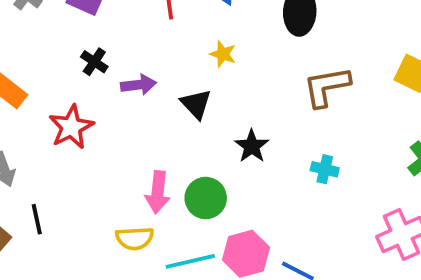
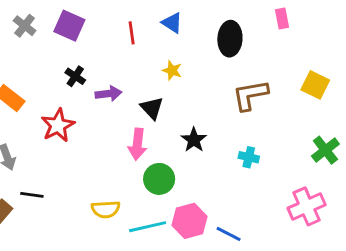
pink arrow: (158, 192) -> (137, 144), moved
black line: (37, 219) -> (32, 195), turned -70

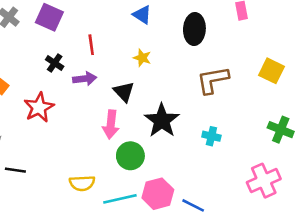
red line: (132, 33) -> (91, 45), moved
black star: (194, 140) -> (162, 120), size x1.5
green cross: (325, 150) -> (281, 130), turned -30

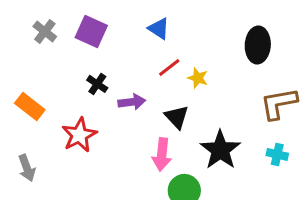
blue triangle: (142, 15) -> (159, 28), moved
red line: (91, 45) -> (169, 67), moved, turned 60
cyan cross: (211, 136) -> (277, 154), moved

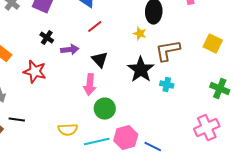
yellow star: (198, 78) -> (140, 34), moved
red star: (79, 135) -> (35, 72), turned -30
black star: (220, 150) -> (141, 70), moved

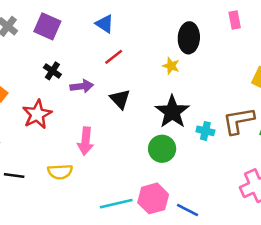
brown L-shape: (168, 51) -> (239, 121), moved
red star: (35, 72) -> (37, 114), turned 30
pink arrow: (90, 85) -> (86, 141), moved
green circle: (105, 109) -> (162, 149), moved
yellow semicircle: (68, 130) -> (60, 172), moved

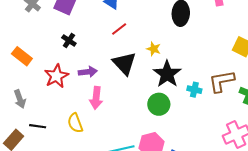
yellow star: (171, 66) -> (154, 49), moved
purple arrow: (82, 86) -> (88, 72), moved
black triangle: (120, 99) -> (124, 63), size x1.4
yellow semicircle: (60, 172) -> (75, 123), turned 72

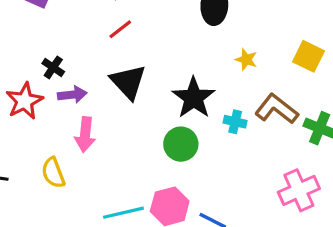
black cross: (69, 40) -> (53, 67), moved
yellow star: (154, 49) -> (246, 60), moved
brown L-shape: (222, 81) -> (277, 109), turned 48

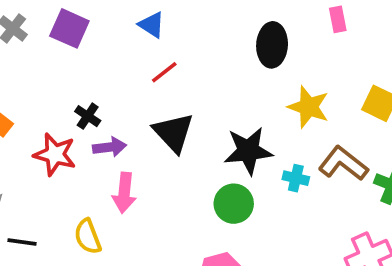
yellow star: (246, 60) -> (309, 107), size x1.6
black star: (194, 98) -> (248, 151), turned 30
red star: (25, 101) -> (55, 154), turned -30

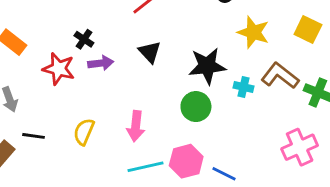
black triangle: (173, 132) -> (150, 52), size x0.7
pink arrow: (124, 193) -> (136, 126), moved
yellow semicircle: (88, 237) -> (84, 132), turned 44

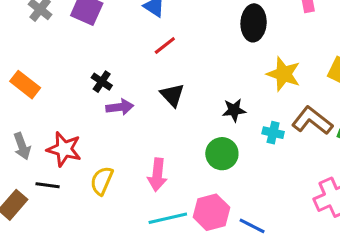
black star: (207, 66) -> (234, 110), size x0.6
red star: (59, 69) -> (64, 149), moved

